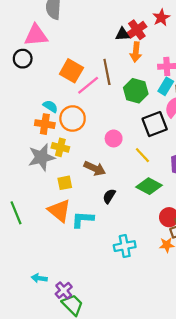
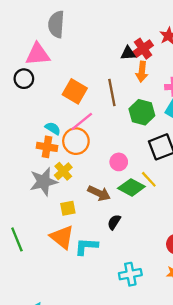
pink line: (88, 85) -> (82, 121), moved
yellow cross: (60, 147) -> (63, 171), turned 35
green diamond: (149, 186) -> (131, 187), moved

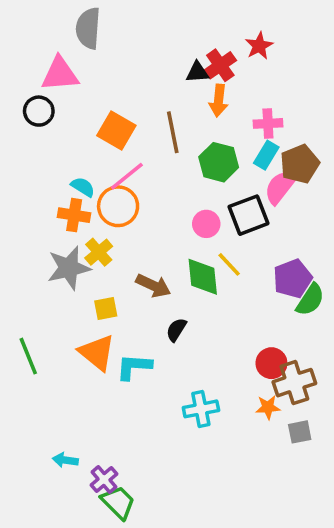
pink circle: (119, 162) -> (206, 224), moved
green diamond: (131, 187) -> (203, 277), turned 56

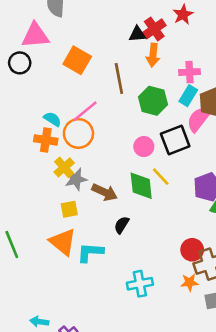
orange square: (116, 130) -> (77, 60), moved
gray star: (69, 268) -> (76, 179), moved, size x0.7

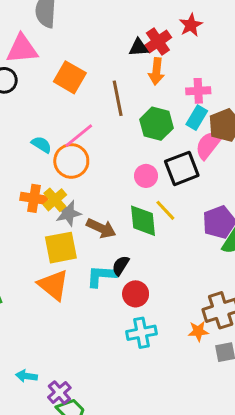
orange cross: (46, 140) -> (34, 198), moved
yellow square: (69, 209) -> (61, 248), size x1.6
red circle: (192, 250) -> (136, 294), moved
cyan L-shape: (90, 252) -> (101, 276), moved

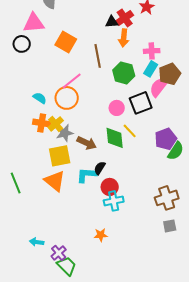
cyan semicircle: (41, 145) -> (40, 98), moved
orange star: (198, 331) -> (101, 235), moved
cyan cross: (142, 333) -> (114, 201), moved

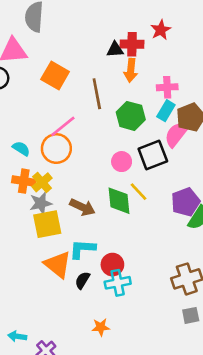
red cross: (125, 18) -> (132, 44), turned 36
gray star: (65, 133) -> (41, 203), moved
black semicircle: (100, 168) -> (82, 280), moved
orange triangle: (55, 181) -> (58, 265), moved

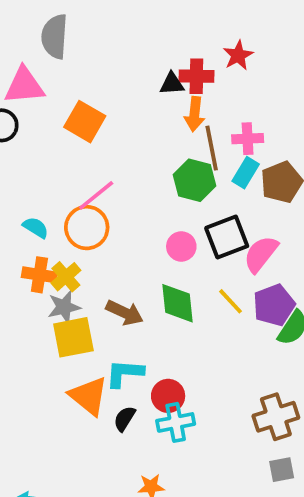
brown line: (97, 94) -> (212, 148), moved
pink semicircle: (176, 134) -> (261, 254), moved
yellow line: (139, 192) -> (230, 301), moved

